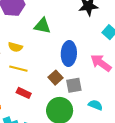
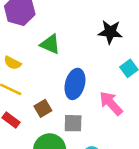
brown square: (55, 78) -> (43, 108), moved

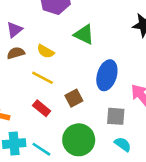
gray square: (73, 123) -> (116, 116), moved

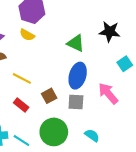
green triangle: (84, 34) -> (76, 43), moved
yellow semicircle: (46, 51) -> (27, 35), moved
gray square: (116, 116) -> (76, 102), moved

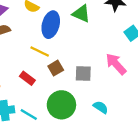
blue ellipse: (78, 76) -> (51, 25), moved
yellow line: (22, 78) -> (40, 51), moved

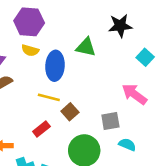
gray square: (83, 74) -> (110, 121), moved
red rectangle: (27, 78) -> (41, 129), turned -64

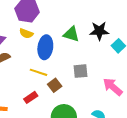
black star: (120, 26) -> (99, 31), moved
pink arrow: (134, 94) -> (113, 87), moved
gray square: (110, 121) -> (81, 71), moved

